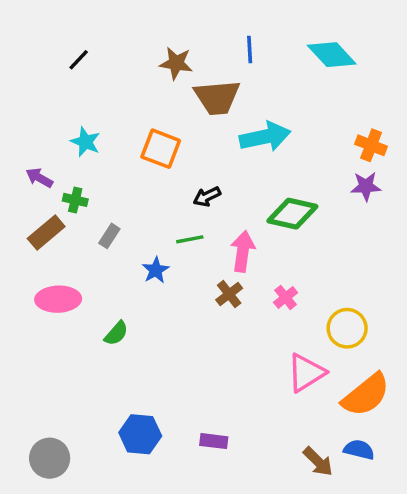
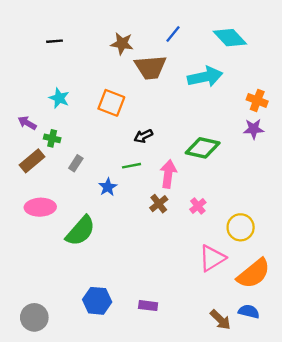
blue line: (250, 50) -> (173, 34), turned 42
black line: (79, 60) -> (54, 41), turned 42
cyan arrow: (265, 137) -> (205, 77), moved
green semicircle: (116, 333) -> (81, 231), size x1.8

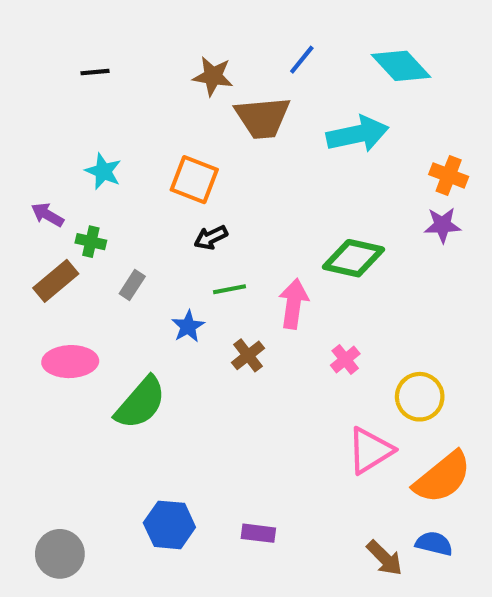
black arrow: (143, 136) -> (211, 237), moved
brown cross: (159, 204) -> (248, 355), moved

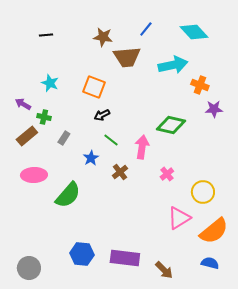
orange cross: (449, 175) -> (200, 85), moved
green line: (229, 289) -> (111, 140), turned 49
purple rectangle: (258, 533) -> (125, 258), size x1.8
brown arrow: (385, 558) -> (164, 270), moved

